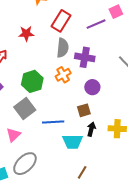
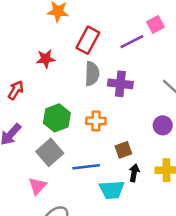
orange cross: (63, 75) -> (96, 121), moved, turned 35
purple circle: (92, 87) -> (163, 125), moved

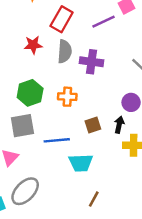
red star: (46, 59) -> (33, 45), moved
gray square: (50, 152) -> (22, 126), turned 30
black arrow: (134, 173) -> (119, 125), moved

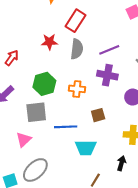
purple line: (103, 22) -> (109, 50), moved
purple cross: (92, 62) -> (107, 75), moved
black arrow: (119, 125) -> (121, 163), moved

